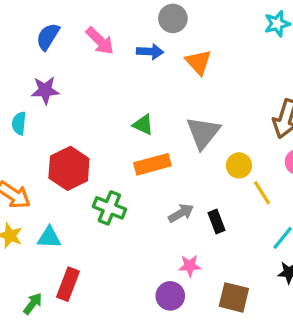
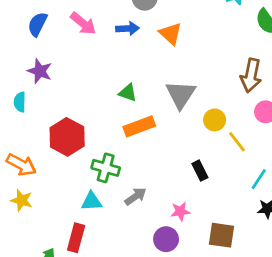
purple star: (45, 90) -> (40, 71), turned 30
gray arrow: (181, 213) -> (135, 196), moved
cyan triangle: (49, 237) -> (92, 201), moved

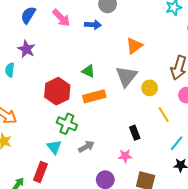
orange triangle: (171, 34) -> (134, 46), moved, turned 36
yellow circle: (215, 120) -> (150, 88), moved
red hexagon: (67, 137) -> (57, 91), moved
cyan triangle: (92, 201) -> (54, 147), turned 49
pink star: (180, 211) -> (125, 156), moved

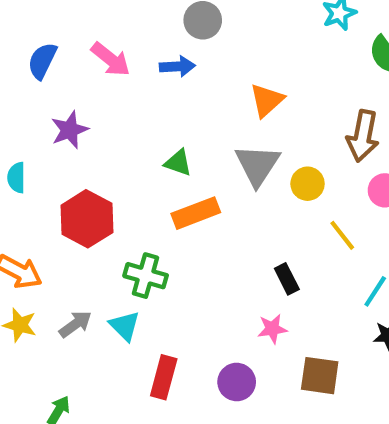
purple star: (26, 49) -> (69, 130), moved, turned 30
red hexagon: (57, 91) -> (87, 219), moved
gray arrow: (86, 147) -> (75, 324), moved
red rectangle: (40, 172) -> (164, 377), moved

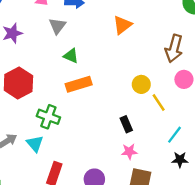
gray triangle: (257, 165) -> (57, 26), moved, size x0.7
yellow circle: (308, 184) -> (141, 84), moved
pink star: (272, 329) -> (129, 152), moved

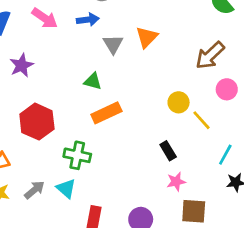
gray triangle: (57, 26) -> (113, 44), moved
brown arrow: (174, 48) -> (210, 55), turned 40

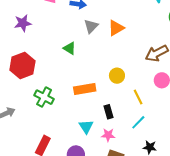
yellow circle: (179, 102) -> (117, 76), moved
orange rectangle: (106, 113) -> (85, 89), moved
cyan line: (225, 155) -> (138, 122), moved
cyan triangle: (66, 189) -> (86, 127), moved

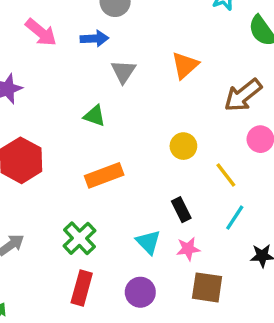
orange triangle: (116, 28) -> (185, 65), moved
orange rectangle: (85, 89) -> (104, 175), moved
green cross: (44, 97) -> (79, 238), moved, turned 30

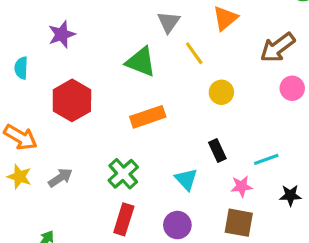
green triangle: (95, 116) -> (141, 62), size x1.5
yellow line: (226, 175) -> (194, 53), moved
cyan line: (235, 218) -> (266, 159), turned 35
pink star: (188, 249) -> (241, 186), moved

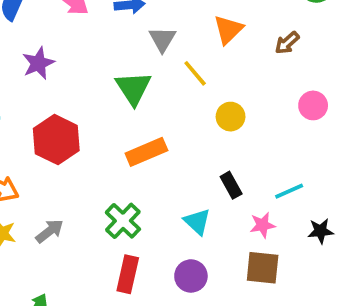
brown arrow: (278, 48) -> (287, 43), moved, size x0.6
green triangle: (141, 62) -> (133, 88), turned 40

